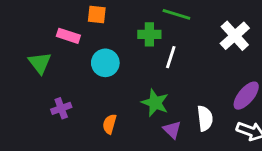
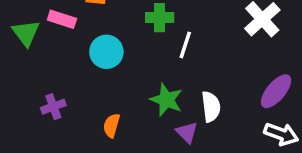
green triangle: (40, 63) -> (26, 33), moved
white semicircle: (205, 118) -> (211, 107), moved

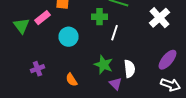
pink rectangle: (62, 19) -> (42, 18), turned -56
orange semicircle: (112, 125) -> (72, 80), turned -48

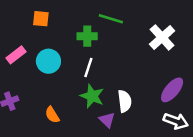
pink rectangle: (42, 18) -> (16, 55), moved
white line: (114, 33) -> (88, 67), moved

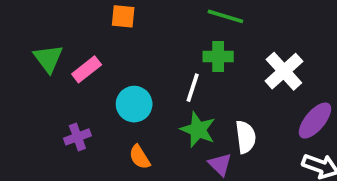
green cross: (87, 36) -> (218, 57), moved
white cross: (162, 37) -> (284, 71), moved
cyan circle: (48, 61) -> (134, 104), moved

